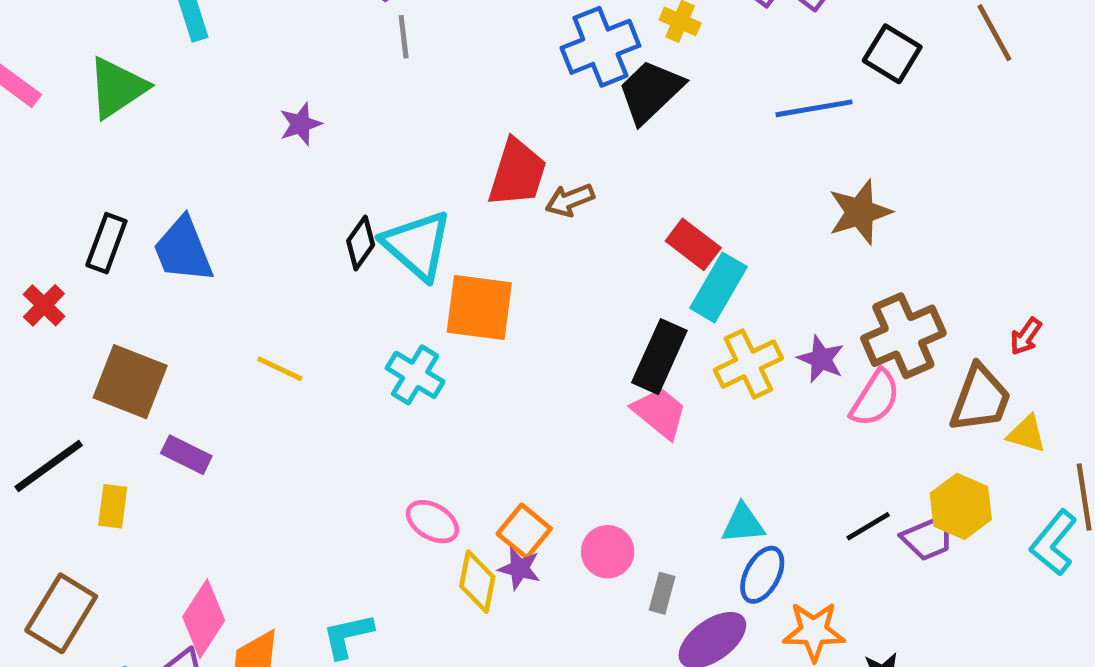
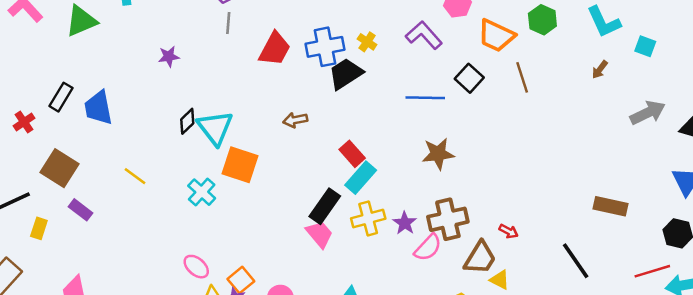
red trapezoid: (517, 173) -> (275, 49), moved
red arrow: (1026, 336) -> (509, 231), turned -108

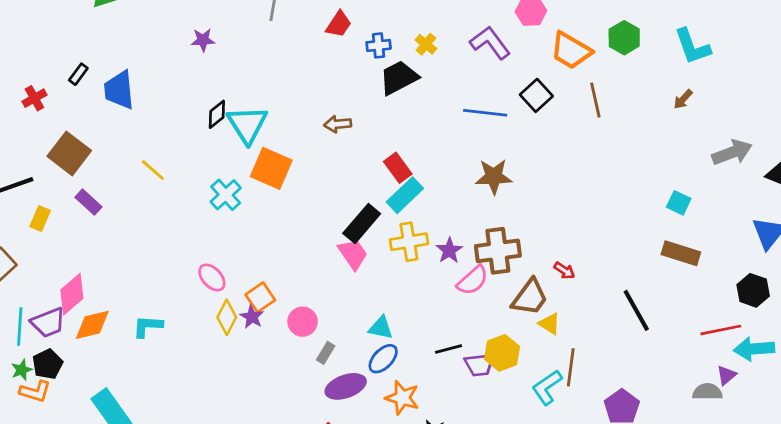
cyan square: (645, 46) -> (679, 203), moved
blue cross: (325, 47) -> (379, 45), size x0.6
red trapezoid: (275, 49) -> (339, 24), moved, size x0.7
black rectangle: (61, 97) -> (78, 74), size x0.7

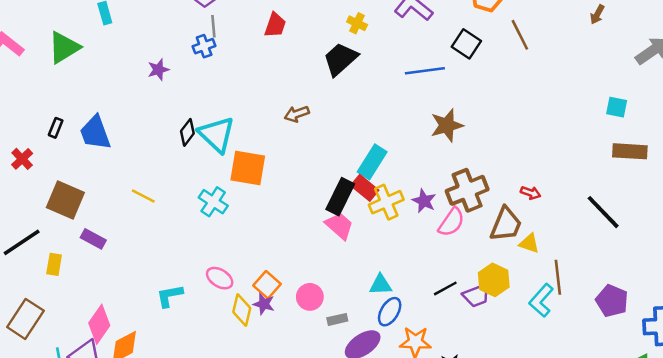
blue cross: (379, 45) -> (204, 46), moved
red rectangle: (398, 168) -> (365, 188), moved
cyan L-shape: (148, 326) -> (170, 296), moved
gray rectangle: (326, 353) -> (337, 319), turned 60

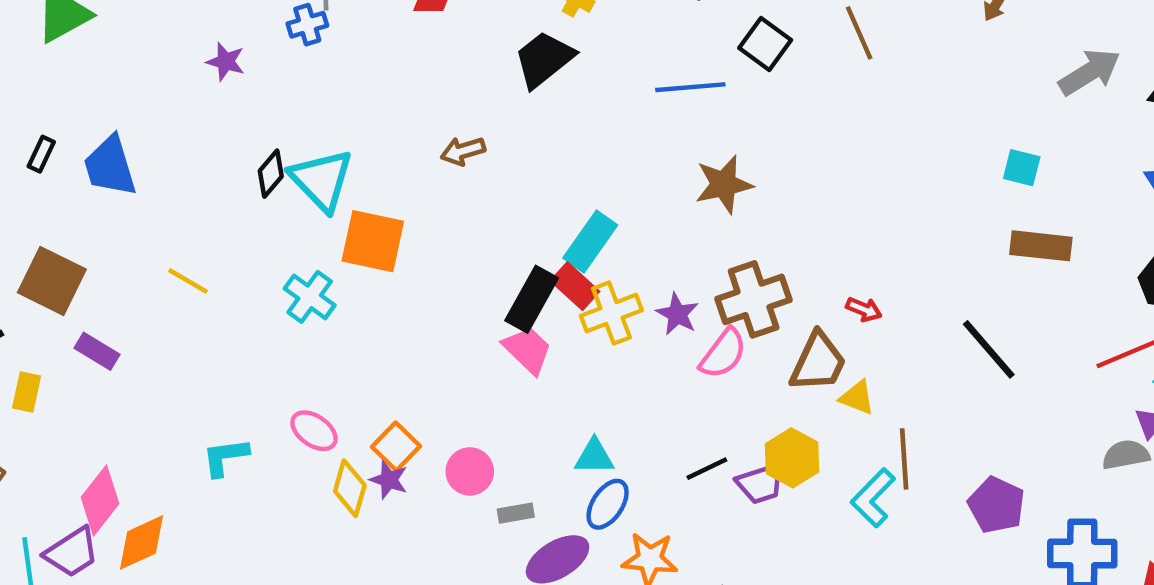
purple star: (158, 70) -> (226, 62), turned 30

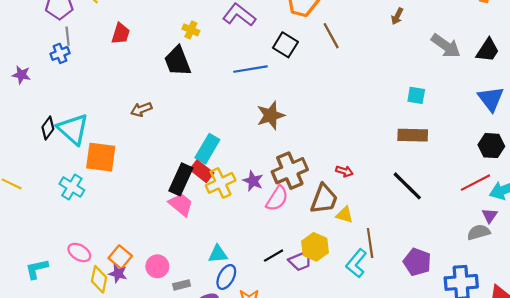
black trapezoid: (544, 59) -> (178, 61), turned -68
gray arrow: (1089, 72) -> (446, 46), turned 72
brown rectangle: (1041, 246) -> (413, 135), moved

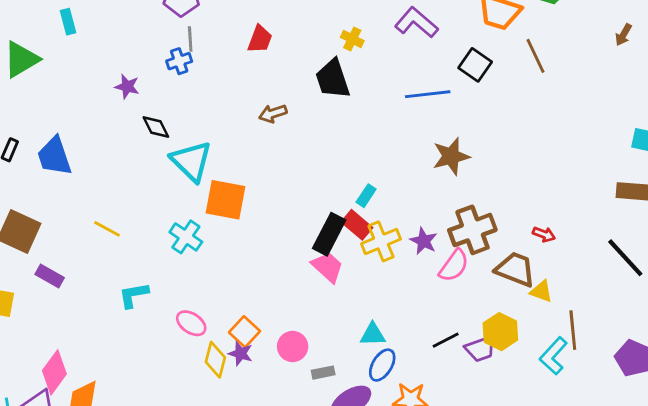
brown arrow: (141, 109) -> (273, 113), moved
black diamond: (48, 128) -> (156, 127), moved, turned -65
cyan rectangle: (207, 149) -> (366, 196), size x0.6
brown trapezoid: (324, 199) -> (515, 269), turned -92
cyan L-shape: (37, 269) -> (134, 295), moved

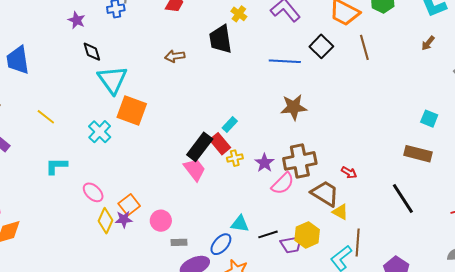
yellow cross: (381, 241) -> (235, 158), size x0.6
cyan triangle: (373, 335) -> (240, 224), moved
purple star: (241, 353) -> (124, 219), turned -30

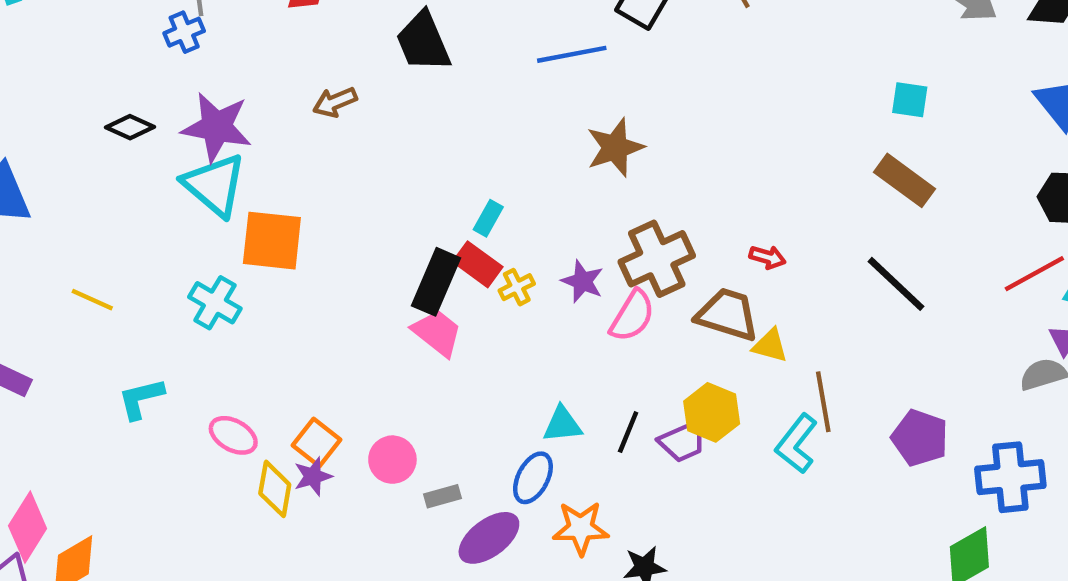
purple star: (77, 20) -> (217, 127), moved, size x1.8
black diamond: (92, 52) -> (130, 127), moved, turned -35
brown rectangle: (418, 154) -> (904, 180), turned 36
black line: (268, 234) -> (628, 432), turned -36

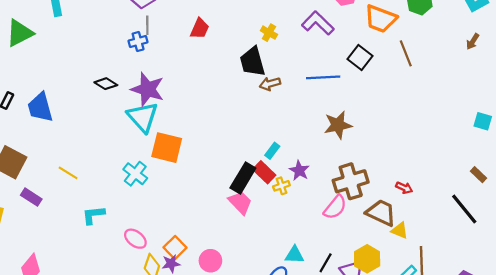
brown arrow: (335, 102) -> (270, 84), moved
brown rectangle: (904, 180) -> (478, 175), moved, size x0.6
purple star: (582, 281) -> (299, 171), moved
yellow line: (92, 300) -> (68, 173), moved

